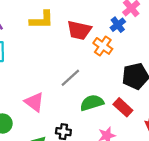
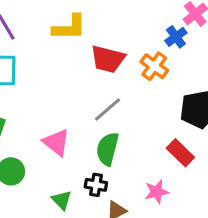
red trapezoid: (79, 30) -> (108, 59), moved
green semicircle: (92, 103) -> (107, 149), moved, turned -60

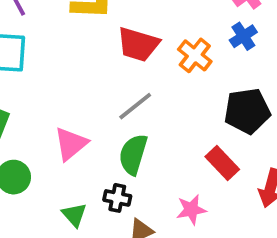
blue cross: (176, 37) -> (243, 36), moved
pink triangle: (56, 142) -> (71, 144), turned 40

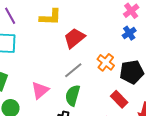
red trapezoid: (138, 44) -> (74, 38), turned 125
orange cross: (195, 55) -> (106, 62), moved

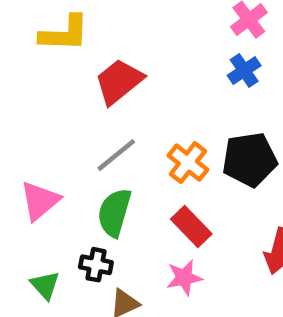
orange cross: (106, 62) -> (188, 163), moved
red rectangle: (119, 99) -> (191, 227), moved

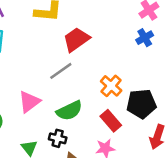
gray line: (116, 155) -> (61, 71), moved
black pentagon: (250, 159) -> (141, 104), moved
green semicircle: (114, 213) -> (69, 111), turned -135

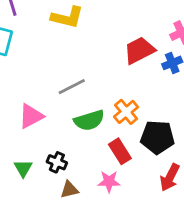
red trapezoid: (76, 39) -> (139, 50), moved
green semicircle: (69, 111) -> (89, 120), moved

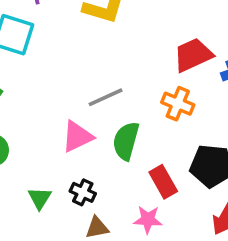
orange cross: (126, 112) -> (178, 104), moved, turned -30
pink triangle: (31, 116) -> (77, 137), moved
green semicircle: (89, 120) -> (126, 141), turned 120

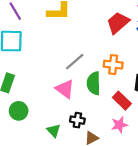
orange cross: (178, 104) -> (113, 65), moved
pink triangle: (77, 137) -> (65, 89), turned -42

